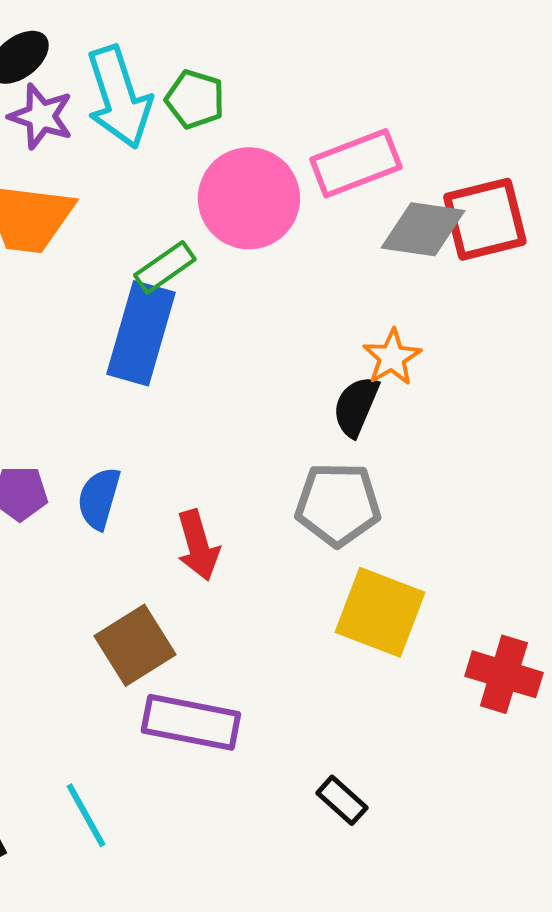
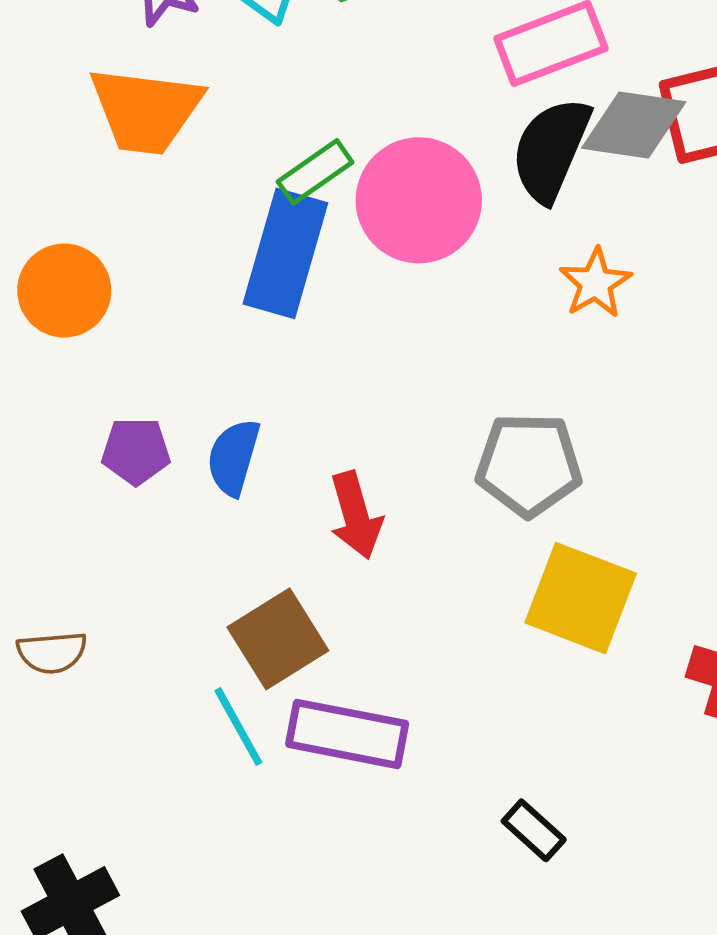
pink circle: (249, 198) -> (419, 200), moved
black semicircle: (356, 406) -> (551, 150), moved, size x1.4
cyan line: (86, 815) -> (238, 727), moved

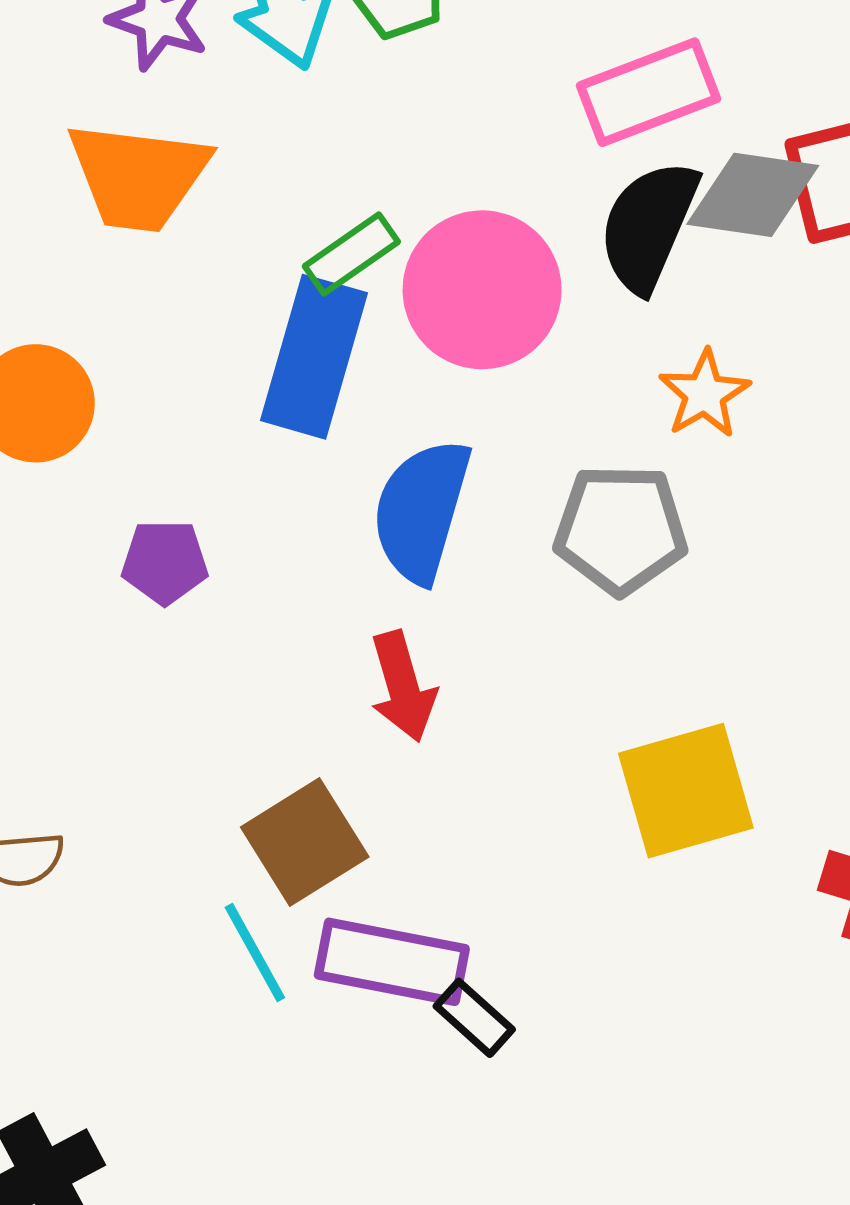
purple pentagon: (136, 451) -> (165, 562), moved
blue semicircle: (233, 457) -> (421, 511), moved, size x1.5
gray pentagon: (529, 465) -> (621, 529), moved
yellow square: (581, 598) -> (686, 791), turned -37
black rectangle: (534, 830) -> (474, 1018), moved

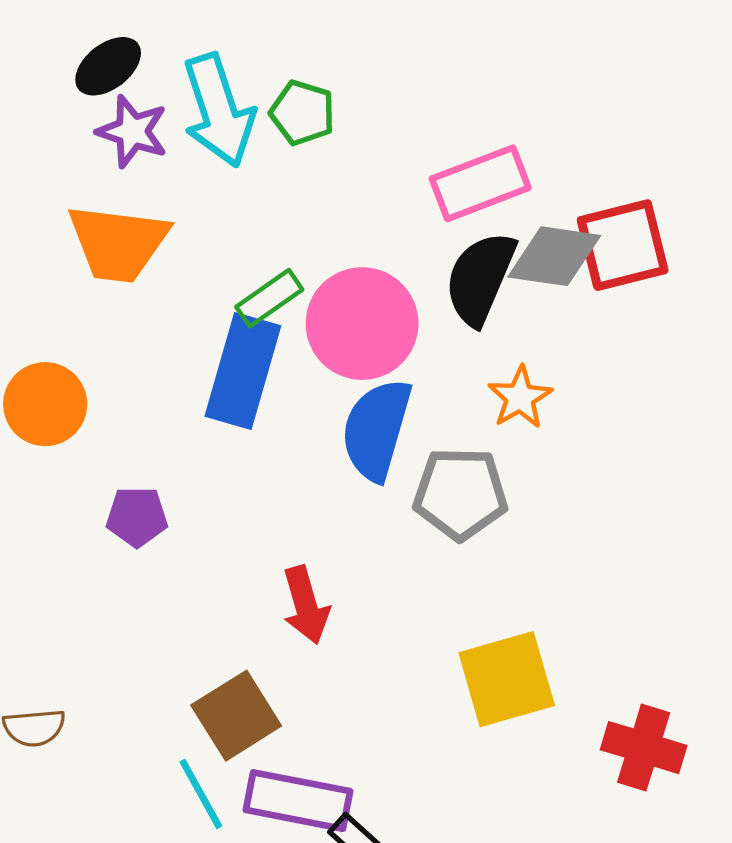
blue semicircle: (421, 511) -> (376, 430), moved

